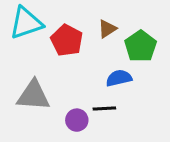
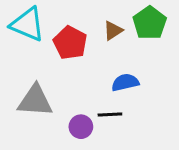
cyan triangle: (26, 23) -> (27, 24), turned 42
green pentagon: (141, 46) -> (150, 23), moved

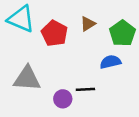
green pentagon: (150, 23) -> (122, 33), moved
blue semicircle: (125, 82) -> (110, 62), moved

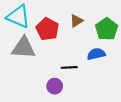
gray triangle: (27, 79) -> (24, 48), moved
black line: (85, 89) -> (69, 67), moved

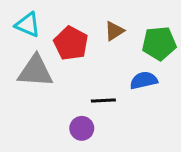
cyan triangle: (18, 17) -> (28, 25), size x0.7
green pentagon: (107, 29) -> (159, 43), turned 30

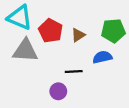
cyan triangle: (28, 25) -> (20, 17), size x1.4
brown triangle: (114, 31) -> (78, 35), moved

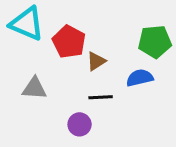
brown triangle: (78, 35) -> (96, 61), moved
gray triangle: (25, 51) -> (34, 88), moved, size x0.7

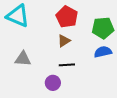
red pentagon: (69, 42) -> (67, 17), moved
blue semicircle: (140, 78) -> (103, 52), moved

